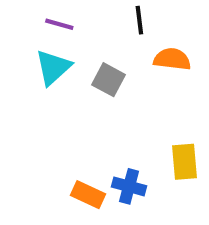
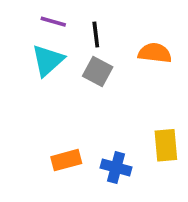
black line: (139, 20) -> (96, 35), moved
orange rectangle: (88, 195) -> (66, 160), moved, turned -40

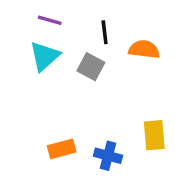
black line: (96, 35) -> (105, 32), moved

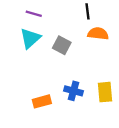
black line: (105, 32) -> (88, 11), moved
blue cross: (108, 156) -> (73, 91), moved

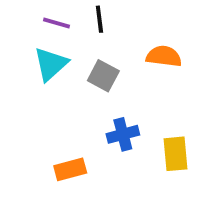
black line: (88, 11) -> (99, 19), moved
blue cross: (73, 91) -> (123, 134), moved, turned -30

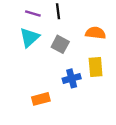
yellow rectangle: (176, 154) -> (96, 67), moved

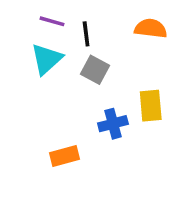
black line: (58, 11) -> (86, 34), moved
orange semicircle: (96, 33) -> (151, 28), moved

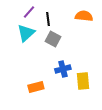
purple line: (52, 21) -> (29, 12), turned -64
yellow rectangle: (151, 106) -> (83, 81), moved

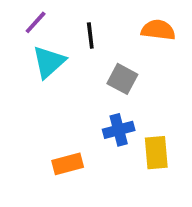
purple line: (29, 12) -> (36, 22), moved
gray square: (53, 39) -> (122, 79), moved

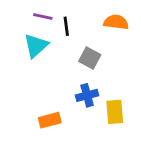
purple line: (36, 22) -> (43, 17), moved, turned 60

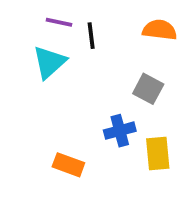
gray square: (90, 58) -> (148, 89), moved
orange rectangle: (50, 120) -> (68, 165), turned 35

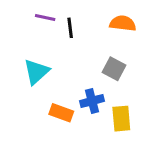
cyan triangle: (49, 62) -> (36, 72), moved
orange rectangle: (68, 165) -> (61, 113), moved

